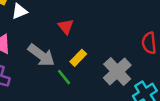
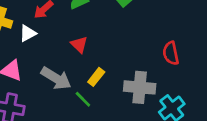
gray cross: (117, 72) -> (140, 87), turned -36

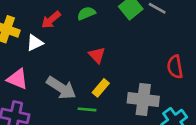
red triangle: (79, 45) -> (97, 55), moved
green line: (83, 99) -> (87, 109), turned -42

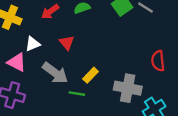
white triangle: (35, 43) -> (33, 44), moved
red triangle: (97, 55) -> (67, 43), moved

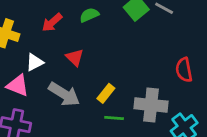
green line: (77, 94) -> (114, 118), moved

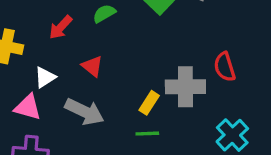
yellow rectangle: (106, 93) -> (149, 103), moved
gray cross: (151, 105) -> (185, 87), moved

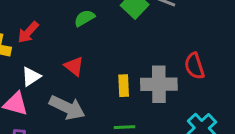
red arrow: (61, 27) -> (28, 32), moved
yellow rectangle: (149, 103) -> (124, 86), moved, turned -35

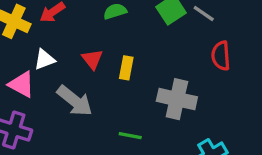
red semicircle: (194, 66) -> (221, 56), moved
yellow rectangle: (124, 86) -> (126, 68), moved

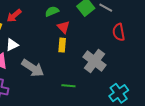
red triangle: (92, 59) -> (63, 27), moved
gray cross: (177, 99) -> (95, 61), turned 30

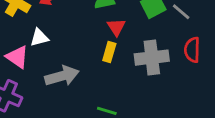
gray cross: (95, 61) -> (152, 58), moved, turned 35
gray arrow: (33, 68) -> (62, 76), turned -60

